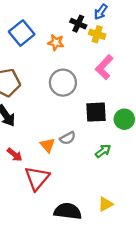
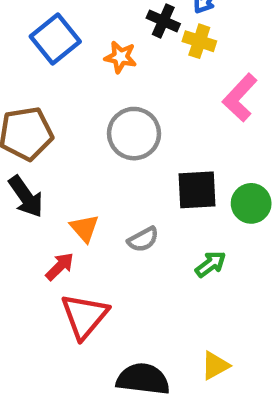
pink L-shape: (104, 67) -> (240, 98), moved
orange triangle: (48, 145) -> (84, 228), moved
red arrow: (15, 155) -> (60, 266), moved, turned -84

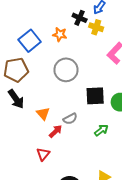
blue square: (55, 39) -> (30, 41), moved
red arrow: (60, 266) -> (56, 131), moved
red triangle: (84, 316) -> (43, 154), size x0.6

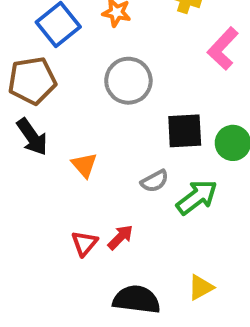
gray semicircle: (70, 119) -> (155, 181), moved
green arrow: (101, 130) -> (197, 197), size x1.5
red arrow: (56, 131) -> (120, 237), moved

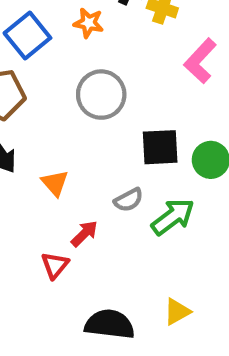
red arrow: (120, 237) -> (84, 234), moved

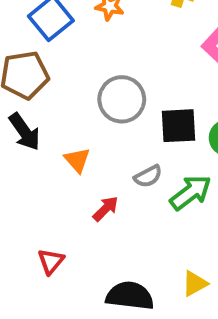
gray circle: (101, 95) -> (122, 99), moved
red triangle: (55, 265) -> (51, 261), moved

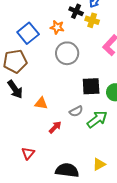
gray circle: (122, 99) -> (67, 53), moved
orange triangle: (77, 160) -> (41, 103), turned -40

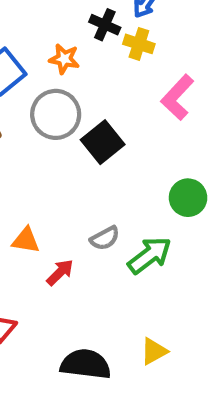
gray circle: (67, 53) -> (56, 114), moved
black square: (91, 86) -> (103, 142), moved, turned -36
orange triangle: (41, 103) -> (26, 240), moved

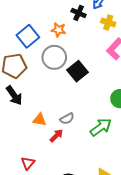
yellow cross: (139, 44) -> (108, 22), moved
gray semicircle: (105, 238) -> (67, 119), moved

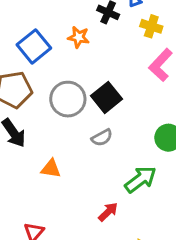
gray circle: (54, 57) -> (68, 99), moved
gray semicircle: (67, 119) -> (102, 138), moved
red arrow: (56, 136) -> (108, 212), moved

